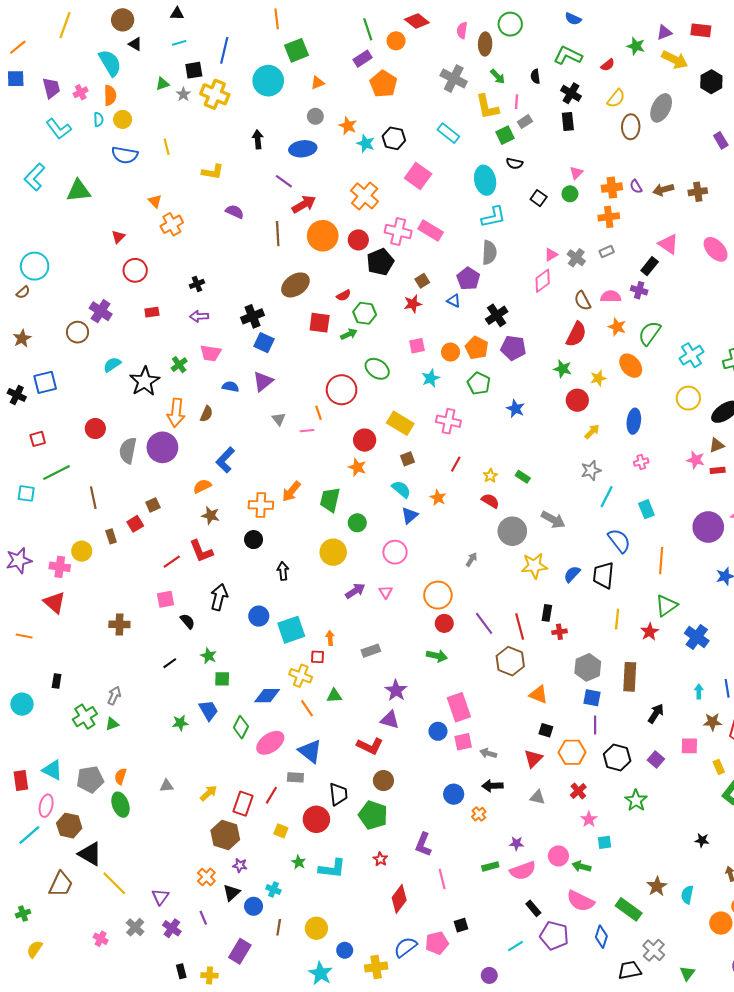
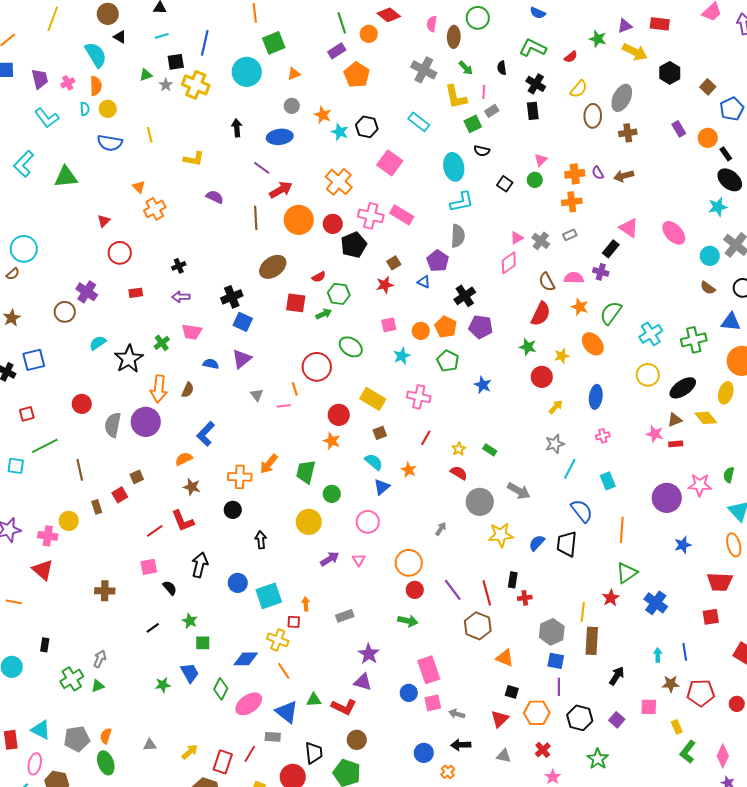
brown cross: (698, 192) -> (628, 133), moved
yellow line: (617, 619) -> (583, 612), moved
green triangle: (334, 696) -> (314, 700), moved

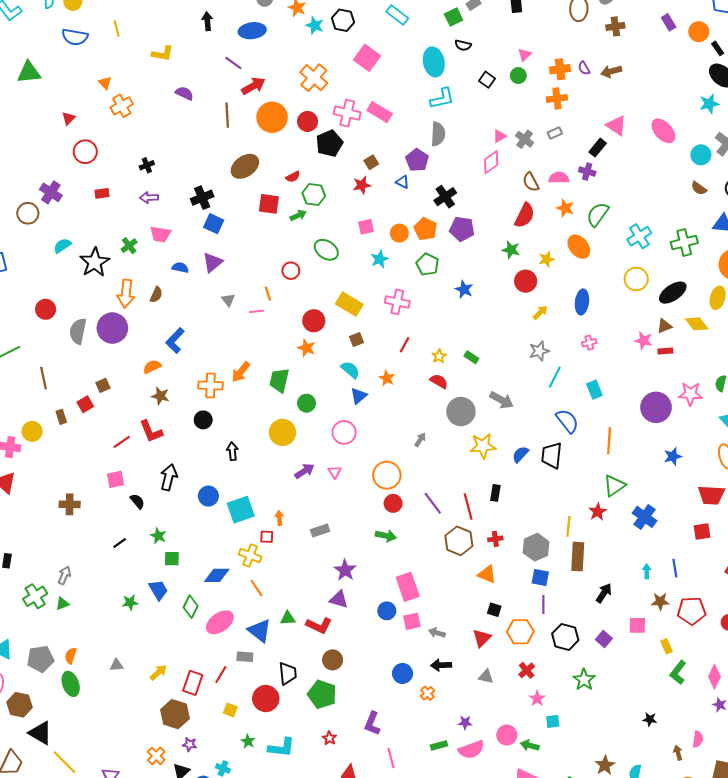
red circle: (317, 367) -> (291, 271), size x0.6
red cross: (525, 598) -> (495, 539), moved

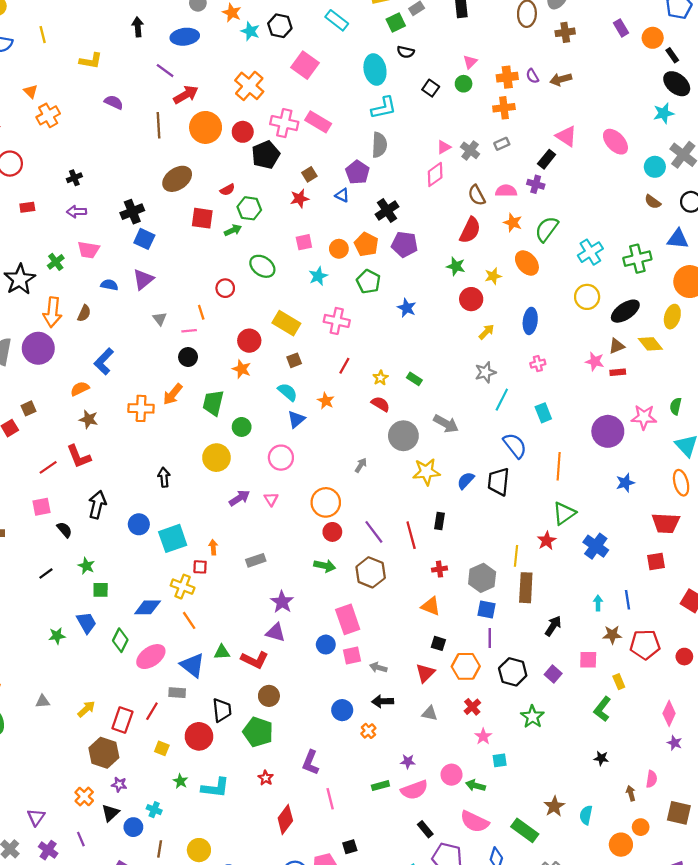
black circle: (203, 420) -> (188, 357), moved
brown hexagon: (459, 541) -> (371, 572), moved
green L-shape: (678, 672) -> (602, 709), moved

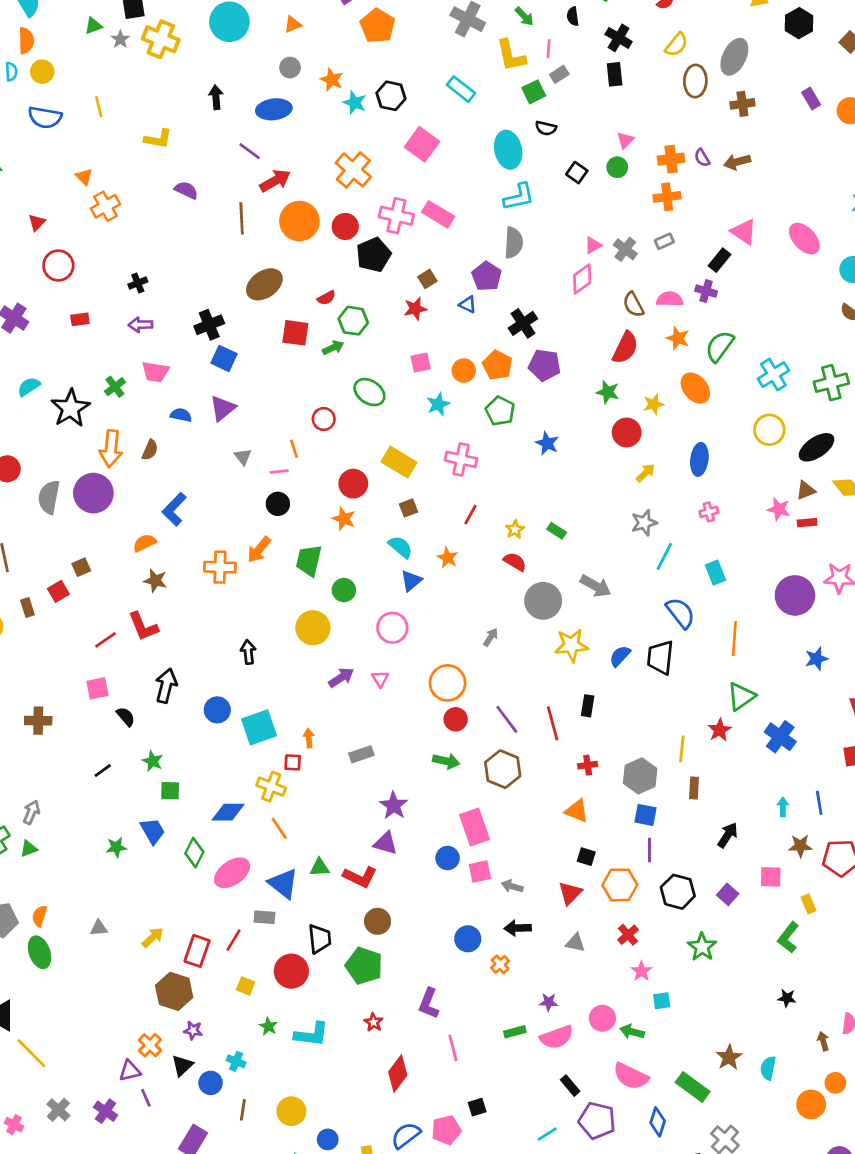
brown rectangle: (526, 588) -> (694, 788), size x0.6
purple triangle: (36, 817) -> (130, 1071), moved, turned 42

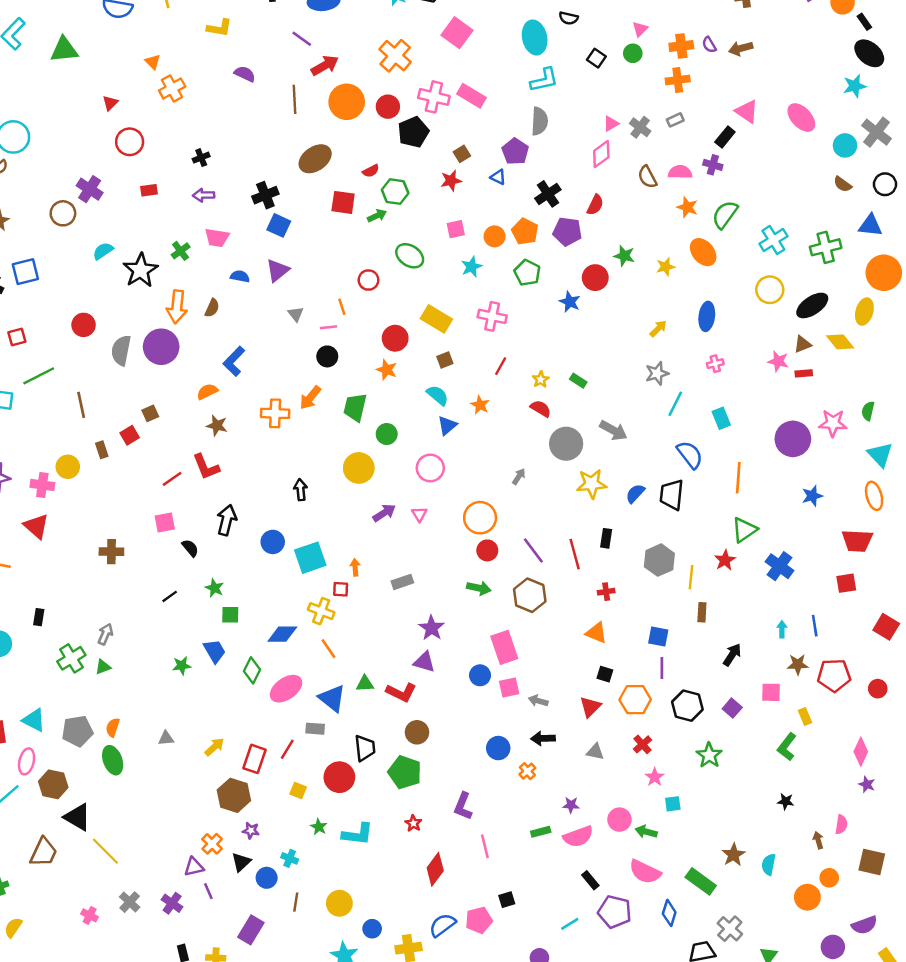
red semicircle: (625, 348) -> (595, 205), moved, size x0.7
red circle: (627, 432) -> (595, 278), moved
gray hexagon: (640, 776) -> (659, 560), moved

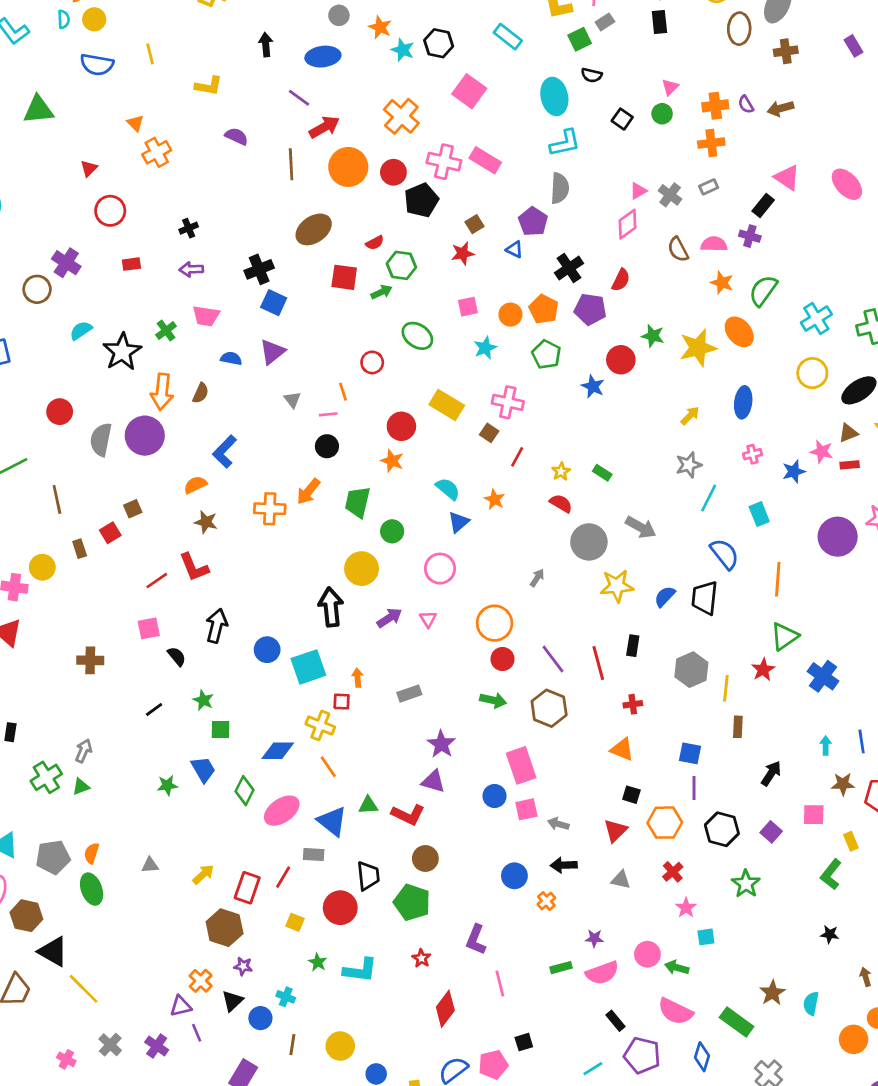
yellow star: (666, 267) -> (698, 348), size x1.8
brown square: (445, 360) -> (489, 433), moved, turned -35
black arrow: (301, 490) -> (331, 607), moved, size x1.6
blue star: (812, 496) -> (794, 471), moved

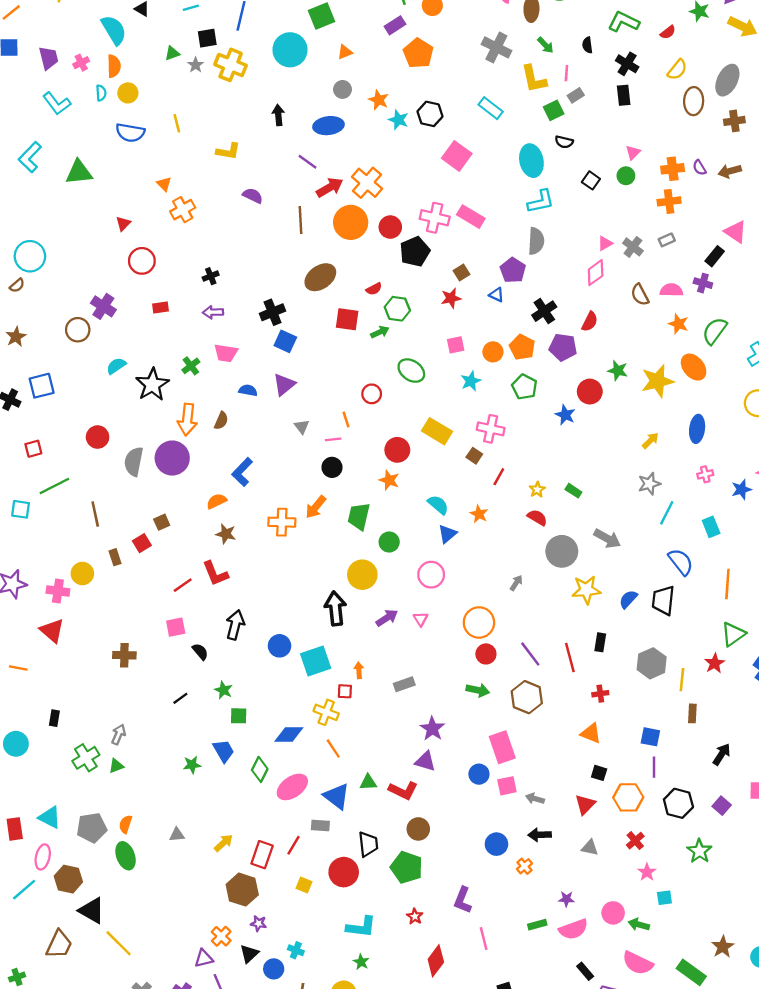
orange cross: (401, 116) -> (367, 183), moved
green star: (318, 962) -> (361, 962), moved

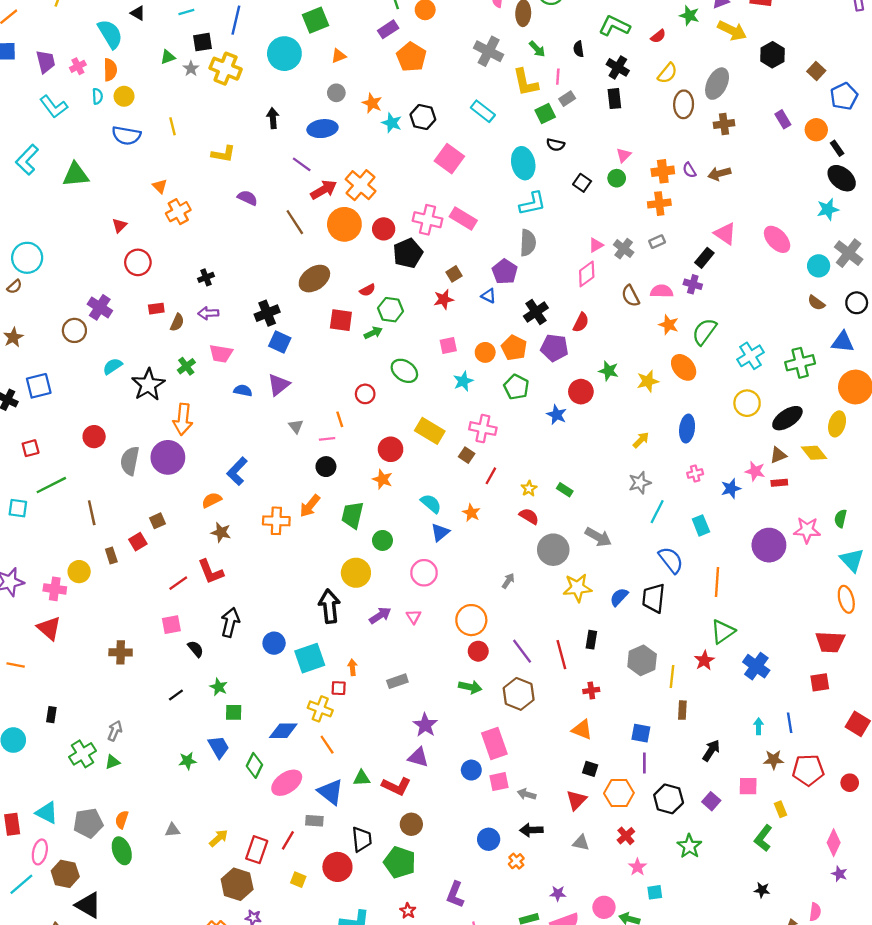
brown line: (300, 220) -> (295, 222), turned -30
yellow star: (657, 381) -> (648, 381), size x0.7
brown semicircle: (221, 421) -> (177, 322), moved

